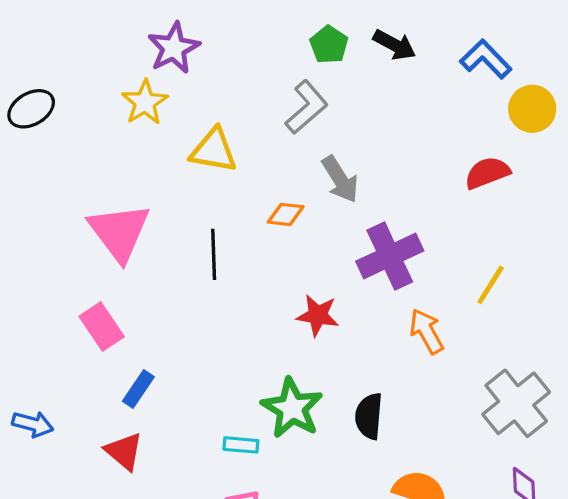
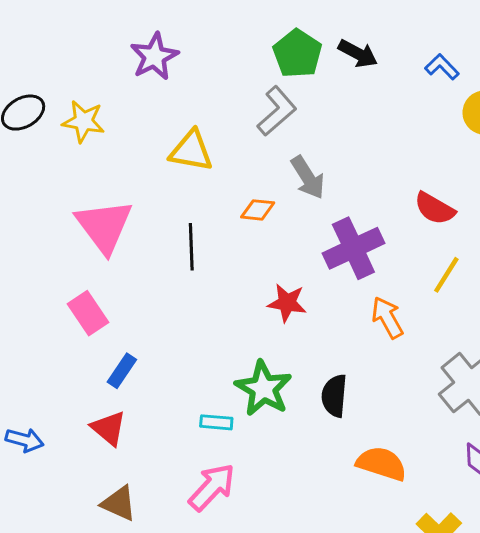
green pentagon: (329, 45) -> (297, 54), size x1.4
blue L-shape: (486, 59) -> (442, 67), size x0.7
yellow star: (145, 102) -> (84, 121), moved, turned -30
red semicircle: (487, 173) -> (435, 208), moved, turned -129
blue arrow: (33, 424) -> (25, 440), moved

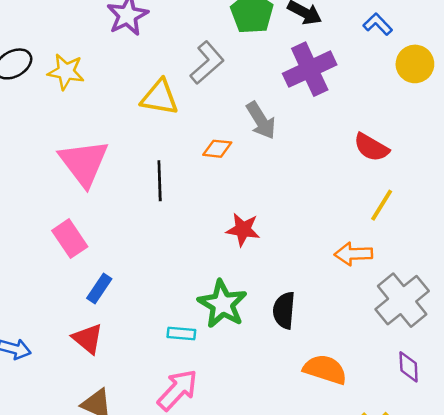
gray L-shape: (277, 111) -> (207, 63), moved
purple cross: (353, 248) -> (310, 69), moved
orange arrow: (387, 318) -> (353, 254), moved, turned -63

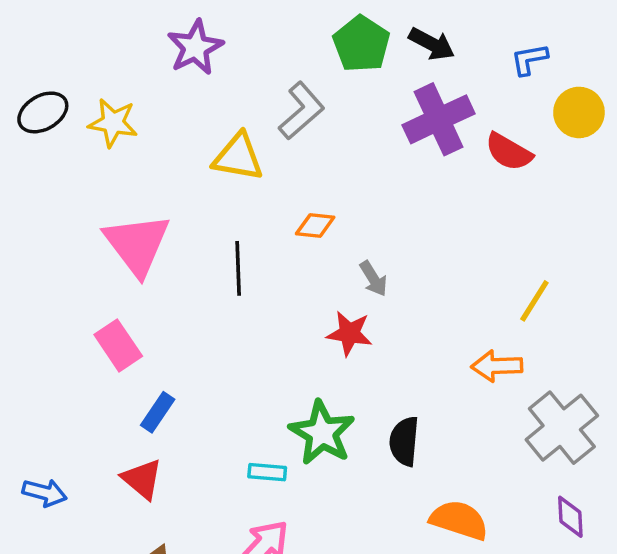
blue L-shape: (378, 24) -> (529, 59), turned -56
gray arrow: (261, 120) -> (373, 279), moved, size x0.7
red semicircle: (371, 147) -> (509, 152), moved

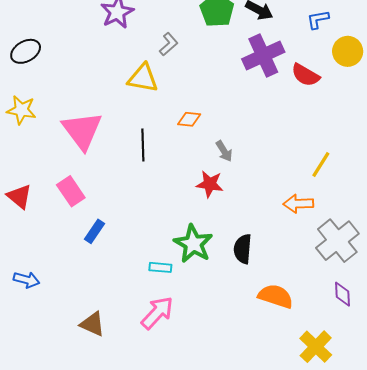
gray L-shape: (301, 111) -> (169, 44), moved, size x0.7
yellow star: (113, 123) -> (21, 110), moved
red triangle: (142, 479) -> (19, 196), moved

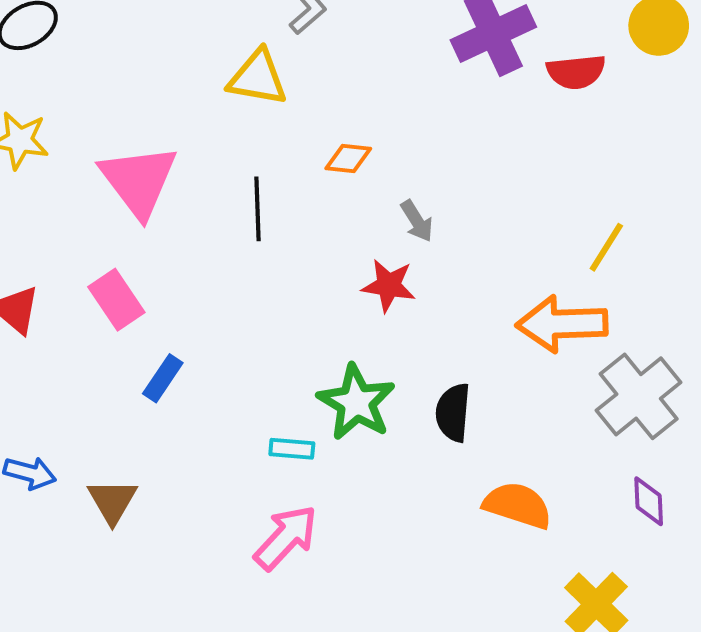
red semicircle: (305, 75) -> (576, 72), turned -36
orange arrow: (298, 204) -> (562, 324), size x1.5
brown triangle: (92, 324) -> (112, 501), moved, turned 36

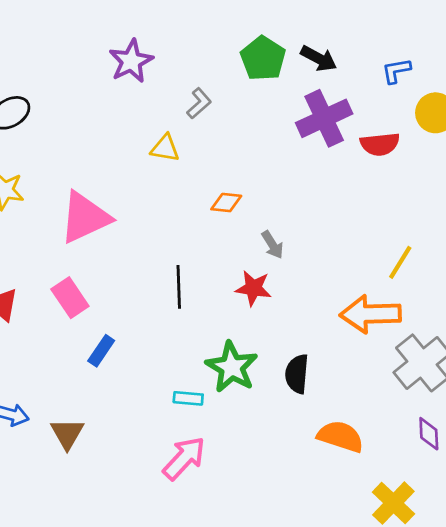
yellow triangle: (258, 78) -> (165, 148), size x0.7
pink triangle: (139, 181) -> (85, 218), turned 42
black line: (258, 209) -> (179, 287), moved

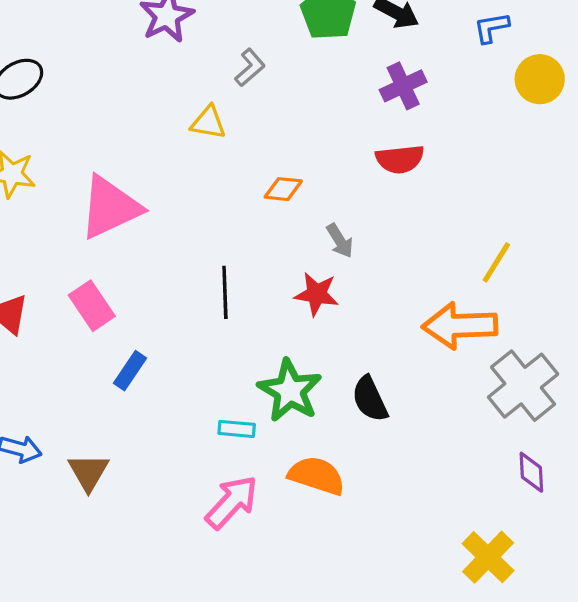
purple cross: (324, 118) -> (403, 86), size x0.7
red semicircle: (380, 144) -> (400, 159), moved
black semicircle: (297, 374) -> (370, 399), turned -30
orange semicircle: (340, 436) -> (317, 476), moved

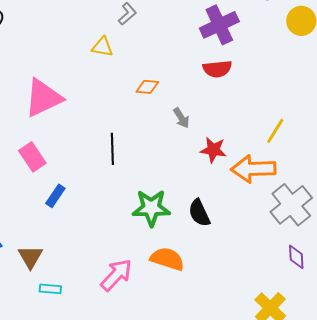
purple cross: (403, 86) -> (219, 25), size x1.4
red star: (317, 294) -> (213, 150), moved
green star: (290, 391) -> (151, 208), turned -30
cyan rectangle: (237, 429) -> (50, 289), moved

